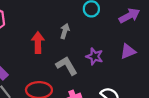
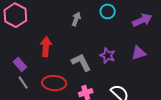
gray arrow: (65, 31) -> (76, 19), moved
red arrow: (38, 42) -> (46, 47), moved

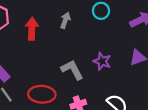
red arrow: (46, 47) -> (32, 29), moved

